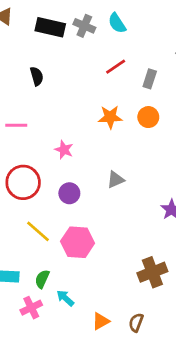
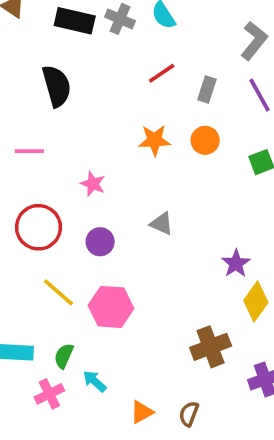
black semicircle: (37, 76) -> (57, 86), size x1.6
gray triangle: (116, 180) -> (162, 224), turned 48

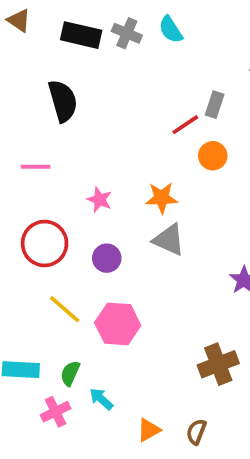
red line: (162, 73) -> (185, 125), moved
orange star: (154, 140) -> (162, 198), moved
gray triangle: (162, 224) -> (169, 240), size x1.4

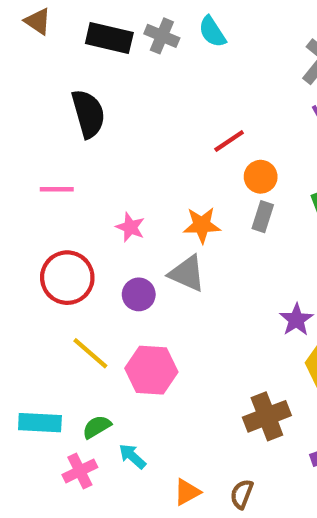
gray rectangle: (215, 105) -> (263, 217), moved
gray triangle: (169, 240) -> (187, 273), moved
green semicircle: (70, 373) -> (97, 427), turned 35

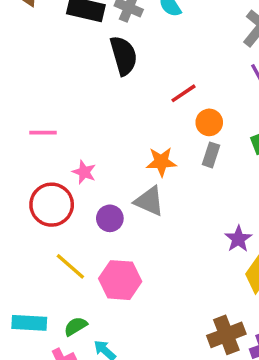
black semicircle: (88, 114) -> (124, 56), moved
pink star: (130, 227) -> (84, 172), moved
brown cross: (267, 416) -> (226, 335), moved

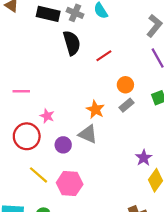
red line: (184, 93) -> (104, 56), moved
gray rectangle: (211, 155) -> (126, 105), turned 32
orange star: (161, 162) -> (95, 109), turned 30

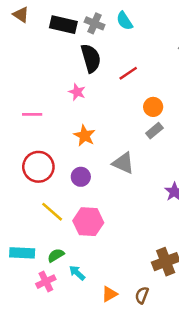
orange star: (95, 109) -> (85, 136), moved
pink star: (47, 116) -> (77, 92), moved
gray triangle: (88, 134) -> (123, 163), moved

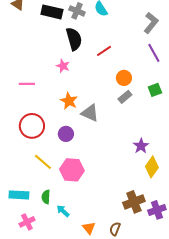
gray triangle: (123, 163) -> (90, 113), moved
green semicircle: (56, 255) -> (46, 197), turned -56
pink cross: (46, 282) -> (27, 222), moved
orange triangle: (109, 294) -> (89, 228), turned -40

